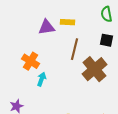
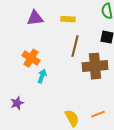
purple triangle: (46, 27) -> (35, 18), moved
brown cross: (94, 69) -> (95, 66), turned 35

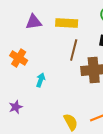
yellow rectangle: (68, 19) -> (67, 23), size x1.5
orange cross: (31, 58) -> (19, 58), moved

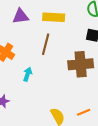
brown line: (74, 50) -> (46, 44), moved

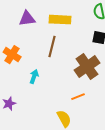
brown cross: (81, 64) -> (87, 67), turned -30
orange line: (84, 112) -> (78, 97), moved

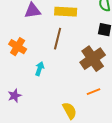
orange line: (78, 97) -> (94, 92), moved

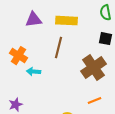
cyan arrow: (40, 69) -> (34, 72), moved, turned -104

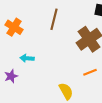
cyan arrow: (34, 72) -> (27, 58), moved

